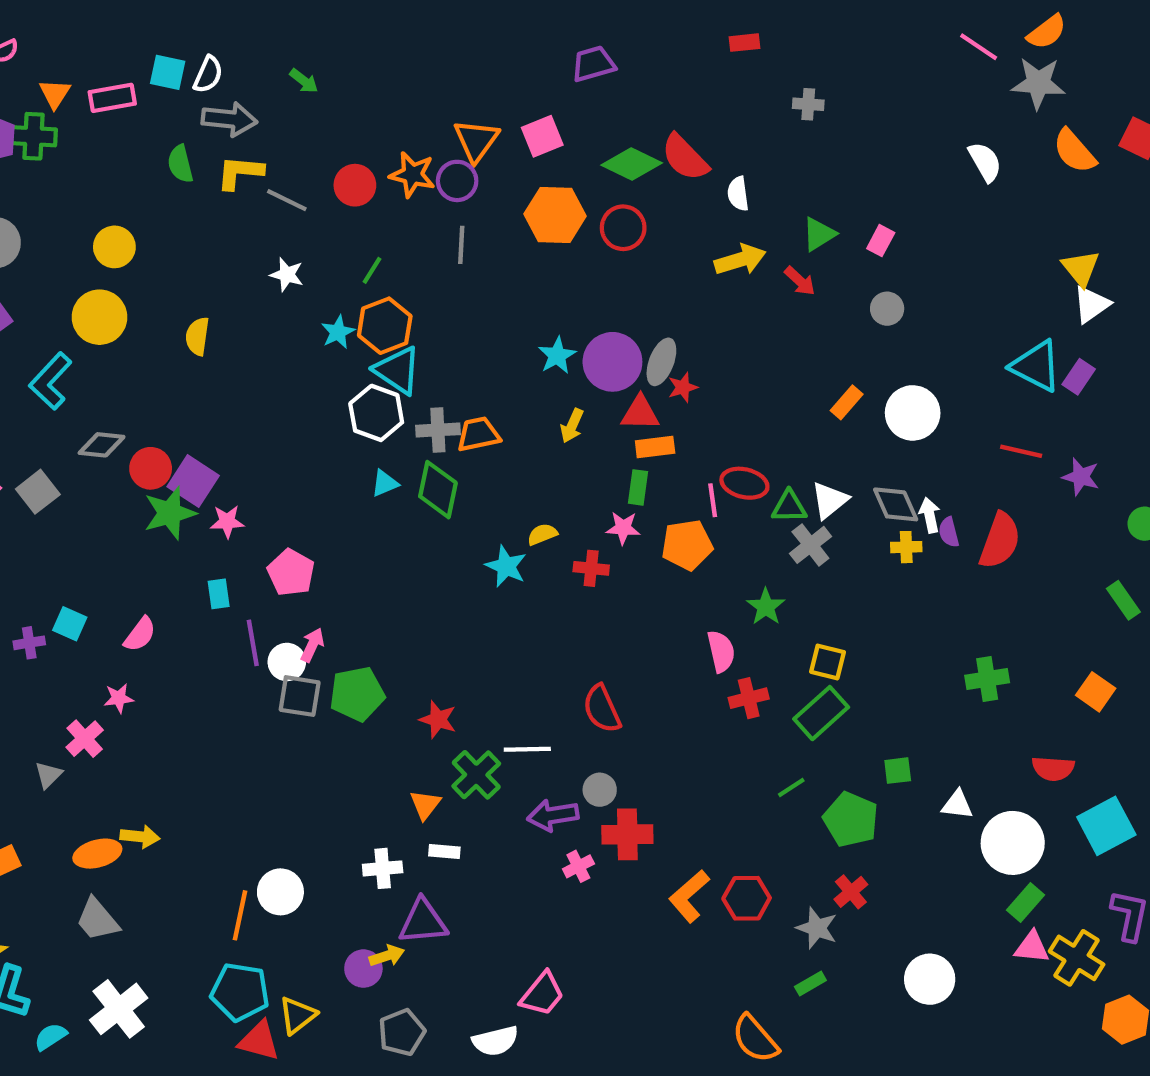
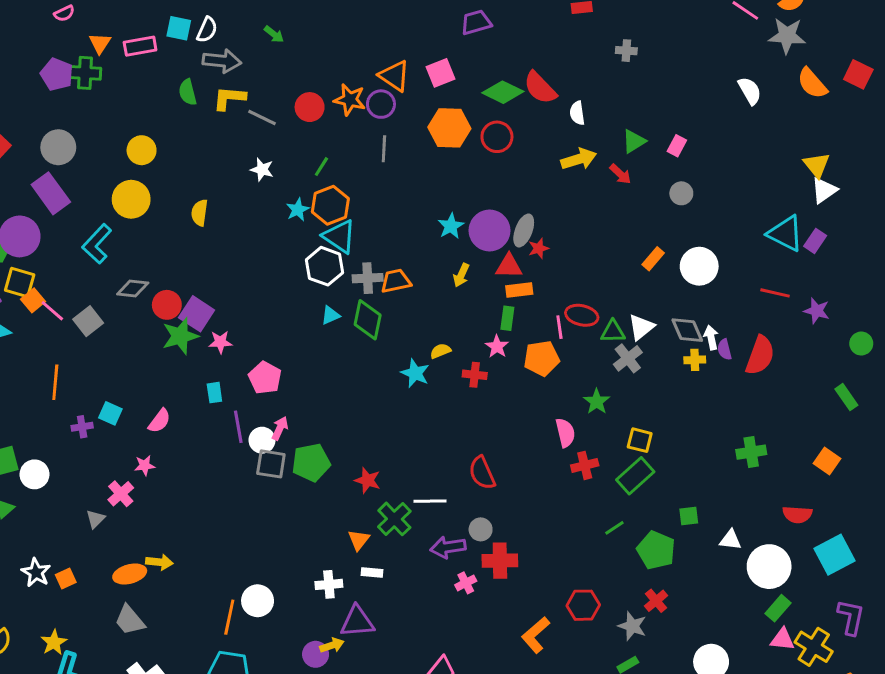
orange triangle: (476, 140) -> (394, 76), turned -32
pink star: (623, 528) -> (497, 346), turned 30
orange L-shape: (689, 896) -> (536, 635), moved

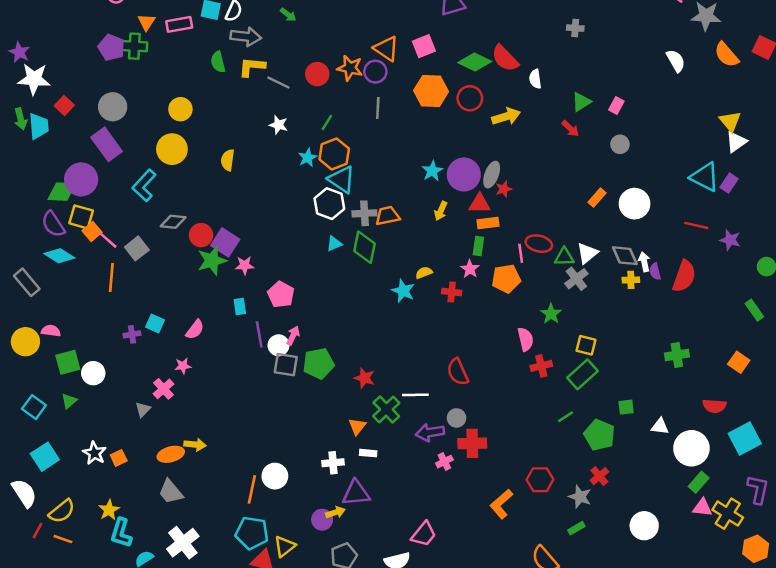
yellow arrow: (579, 159) -> (506, 116), moved
orange line: (55, 382) -> (111, 277), moved

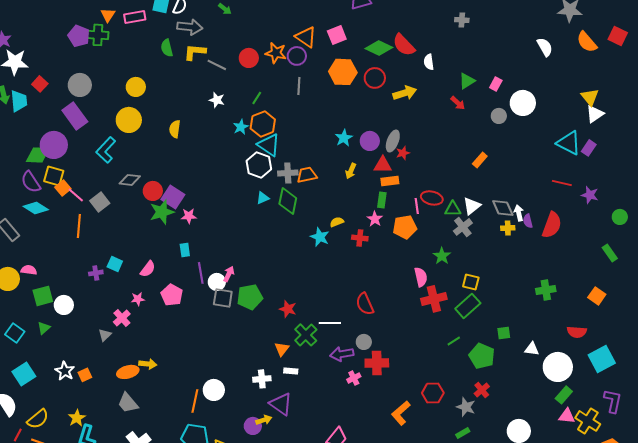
purple circle: (464, 175) -> (370, 141), size x0.7
white circle: (635, 204) -> (523, 103), moved
pink pentagon: (281, 294) -> (172, 295), moved
red cross: (541, 366) -> (434, 299), size x1.4
purple triangle: (356, 493) -> (281, 404), turned 40

